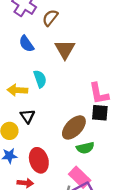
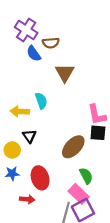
brown semicircle: (50, 18) -> (51, 43), turned -133
blue semicircle: (26, 44) -> (34, 54), moved
green semicircle: (85, 148) -> (86, 176), moved, turned -105

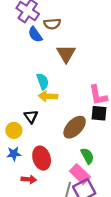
yellow arrow: (20, 111) -> (48, 96), moved

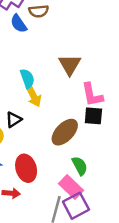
brown triangle: (66, 54) -> (70, 65), moved
yellow arrow: (48, 96) -> (34, 96), turned -120
black triangle: (31, 117) -> (14, 120), turned 32

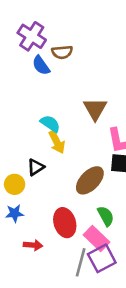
cyan semicircle: (27, 78) -> (50, 124), turned -36
red ellipse: (26, 168) -> (65, 223), moved

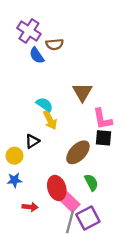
pink rectangle: (96, 239) -> (69, 201), moved

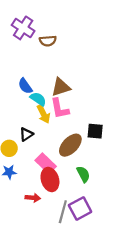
blue semicircle: (37, 55) -> (25, 86), moved
brown triangle: (82, 92) -> (61, 87), moved, turned 42
pink L-shape: (102, 119) -> (60, 109), moved
pink rectangle: (69, 201) -> (46, 163), moved
red arrow: (30, 207) -> (33, 198), moved

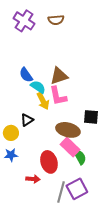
brown semicircle: (48, 41) -> (56, 20), moved
brown ellipse: (70, 145) -> (68, 130), turned 60
pink rectangle: (46, 163) -> (70, 147), moved

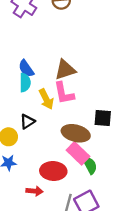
cyan semicircle: (38, 87) -> (25, 83), moved, turned 56
red ellipse: (49, 162) -> (53, 171), turned -70

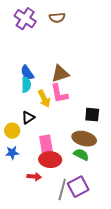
brown ellipse: (76, 133) -> (84, 139), moved
pink rectangle: (78, 153) -> (46, 145), moved, turned 36
green semicircle: (90, 165) -> (81, 155), turned -35

